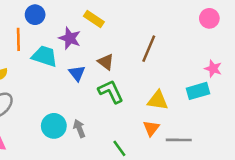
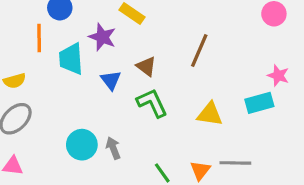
cyan trapezoid: (45, 56) -> (71, 59), turned -112
orange triangle: (151, 128) -> (200, 170), moved

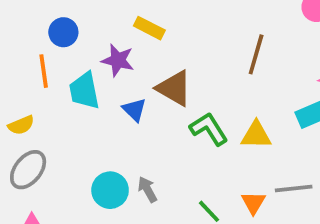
brown line: (199, 50) -> (256, 54), moved
brown triangle: (146, 66) -> (174, 88), size x1.5
green L-shape: (152, 103) -> (209, 129), moved

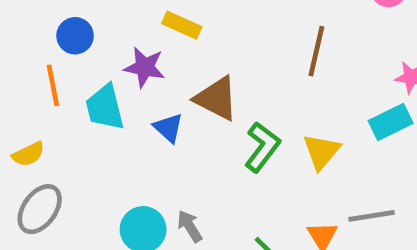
green L-shape: (209, 129) -> (262, 147), turned 72
yellow triangle: (256, 135) -> (321, 151), turned -48

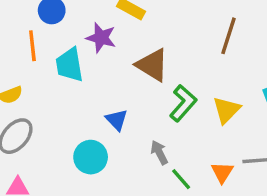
blue triangle: (168, 128) -> (117, 120), moved
gray arrow: (190, 226) -> (159, 152), moved

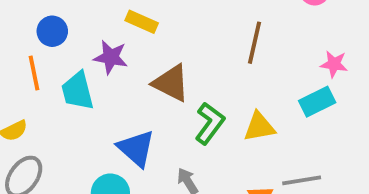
yellow triangle: (226, 110) -> (259, 127), turned 40
blue triangle: (117, 120) -> (136, 148), size x1.5

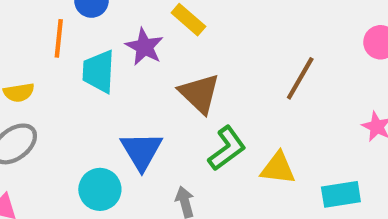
cyan rectangle: (317, 102) -> (341, 194), moved

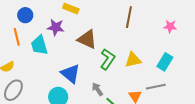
cyan rectangle: (341, 194) -> (165, 62), turned -30

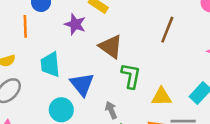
cyan trapezoid: (39, 45) -> (50, 65), moved
green L-shape: (108, 59) -> (131, 76), turned -35
yellow triangle: (133, 60) -> (161, 97), moved

